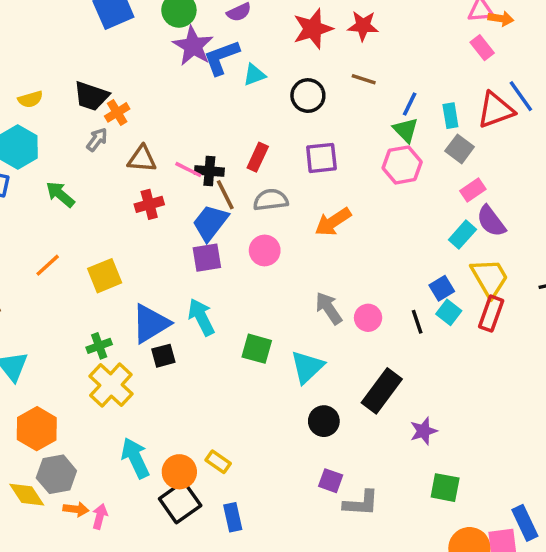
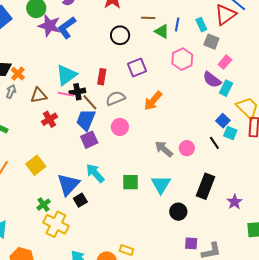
cyan triangle: (254, 75) -> (66, 75), moved, size x1.6
green triangle: (406, 130) -> (162, 31), moved
purple semicircle: (491, 221) -> (212, 80), moved

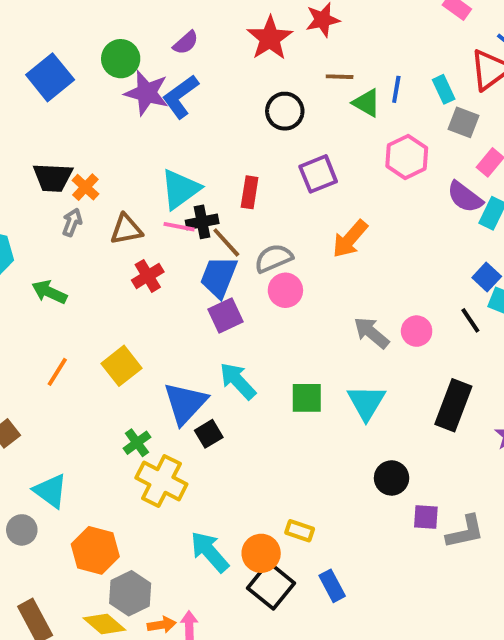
gray semicircle: (115, 98) -> (274, 258), moved
black circle: (178, 212) -> (392, 478), moved

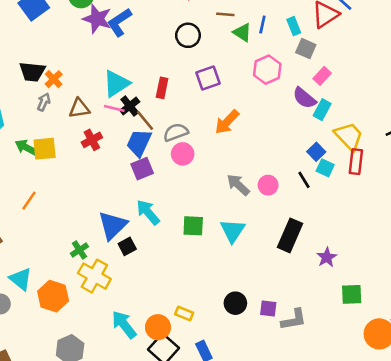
black cross: (202, 222) -> (130, 106), turned -30
yellow square: (122, 366) -> (45, 149), moved, turned 30
black circle: (392, 478) -> (235, 303), moved
orange hexagon: (95, 550) -> (53, 296), moved

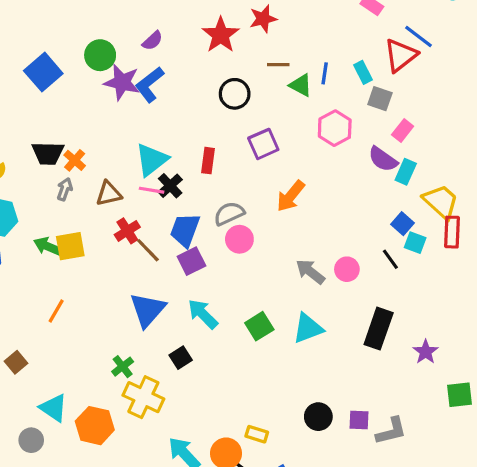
brown line: (145, 120) -> (148, 250), moved
blue triangle: (113, 225) -> (148, 310), moved
green square: (193, 226) -> (259, 326), turned -30
cyan triangle: (233, 231) -> (308, 328), turned 40

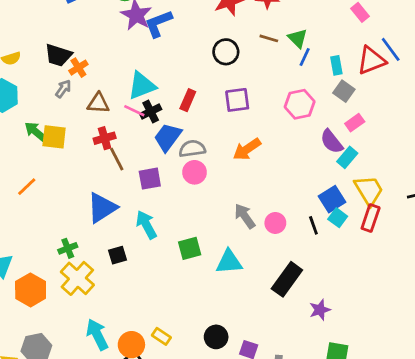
green triangle: (301, 85) -> (298, 38), moved
blue square: (403, 224) -> (332, 199), size x1.4
blue trapezoid: (185, 230) -> (168, 137), moved

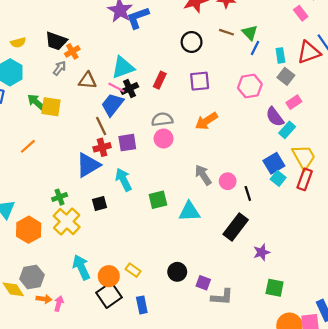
blue trapezoid: (168, 137) -> (112, 105), moved
red cross: (105, 138) -> (102, 147), moved
black line: (313, 225) -> (248, 193), moved

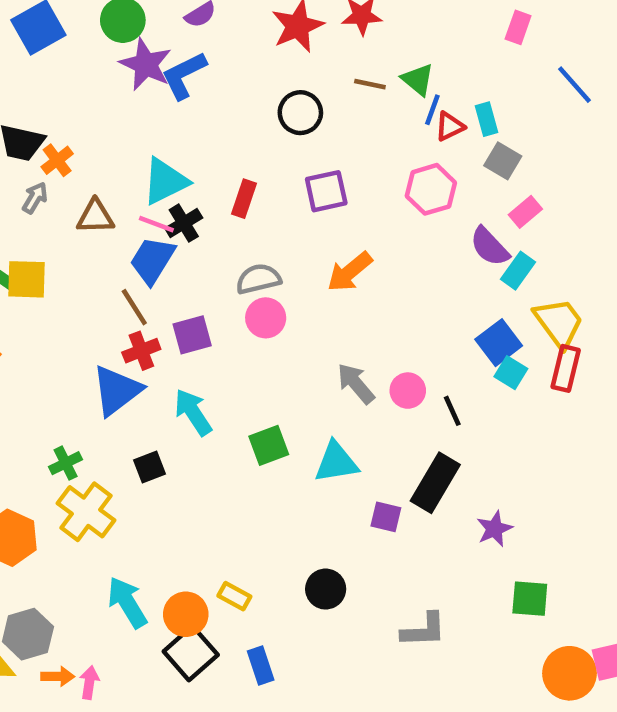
pink rectangle: (301, 13) -> (518, 27), turned 64
red triangle: (309, 52) -> (450, 126), moved, size x0.6
purple square: (203, 283) -> (386, 517), moved

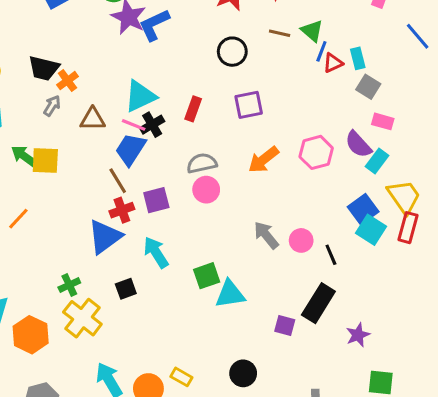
pink hexagon: (431, 189) -> (316, 152), moved
pink rectangle: (525, 212) -> (383, 121), turned 55
cyan square: (511, 373) -> (371, 230), size x1.4
cyan triangle: (336, 462) -> (230, 294), moved

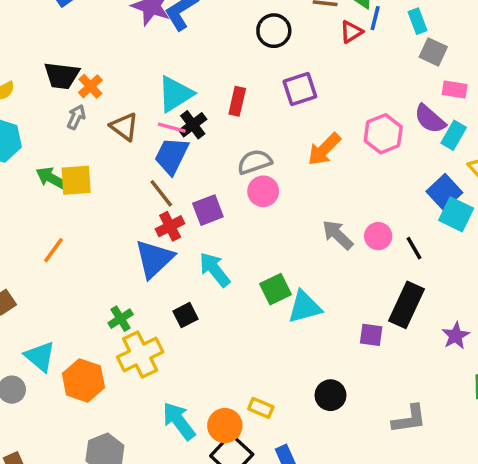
red triangle: (333, 63) -> (351, 32), moved
brown triangle: (93, 119) -> (124, 127), turned 44
yellow cross: (82, 318) -> (140, 355), turned 33

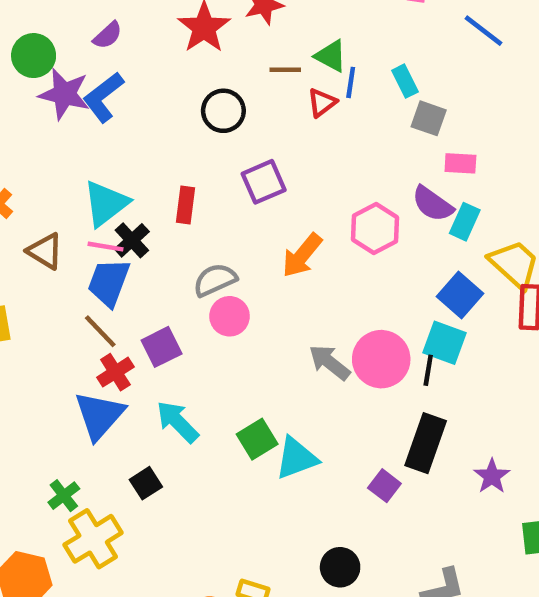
cyan square: (456, 214) -> (444, 343), moved
pink circle: (378, 236) -> (381, 359), size x1.6
black line: (414, 248) -> (428, 370), turned 45
purple square: (371, 335) -> (384, 486), turned 35

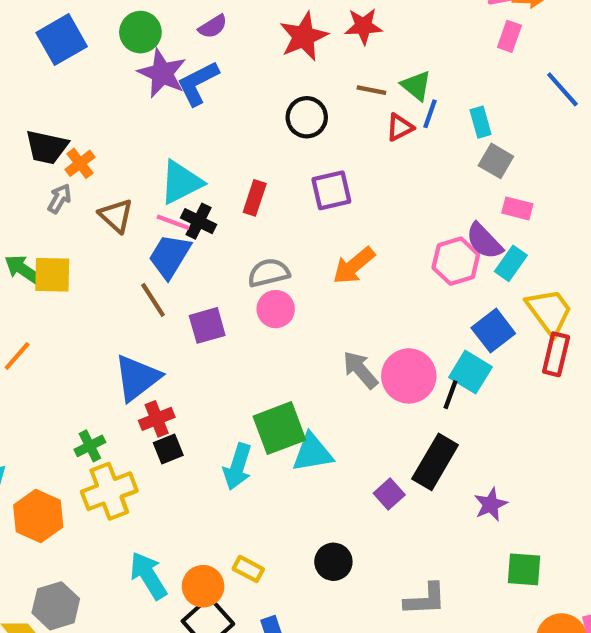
pink hexagon: (375, 228) -> (456, 261), moved
black cross: (132, 240) -> (199, 221), turned -32
red cross: (115, 372) -> (157, 419), moved
cyan arrow: (177, 422) -> (238, 467), moved, turned -129
green square: (257, 439) -> (279, 428), size x1.4

